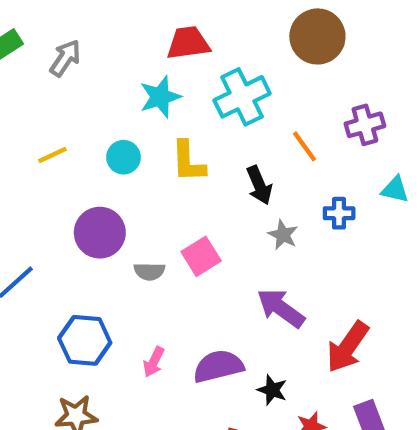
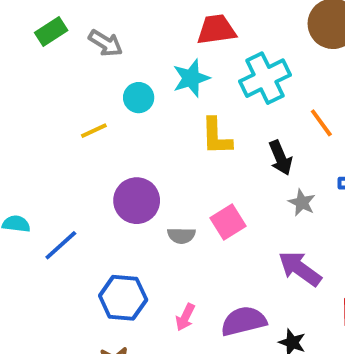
gray arrow: (65, 58) -> (106, 43), turned 88
cyan circle: (124, 157) -> (139, 98), moved

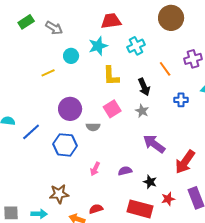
cyan cross: (265, 78) -> (136, 46), size x0.7
gray star: (302, 203) -> (142, 111), moved
pink square: (228, 222) -> (112, 109), moved
blue hexagon: (123, 298) -> (65, 145), moved
purple semicircle: (244, 321) -> (125, 171), size x0.6

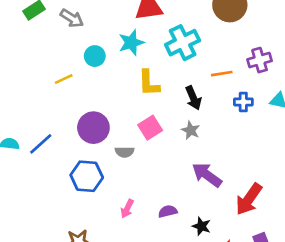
cyan cross: (136, 46) -> (183, 43), size x1.4
orange line: (165, 69) -> (222, 74), turned -63
blue cross: (181, 100) -> (243, 102), moved
blue line: (31, 132) -> (41, 144), moved

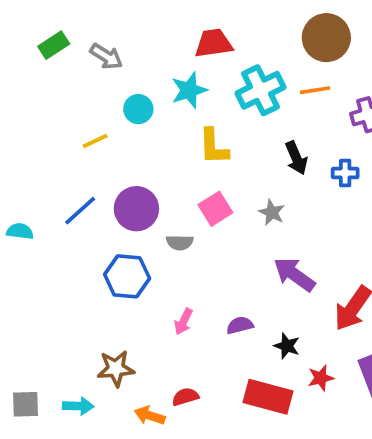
orange line: (222, 74) -> (315, 90), moved
black arrow: (193, 98) -> (296, 158), moved
blue line: (41, 144) -> (80, 211), moved

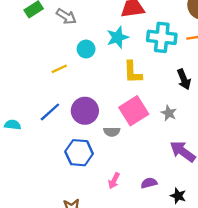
cyan cross: (261, 90) -> (162, 37), turned 32
pink square: (215, 209) -> (134, 111), size x1.4

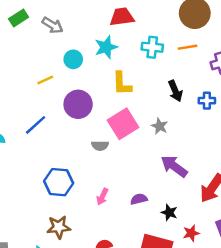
cyan cross: (162, 37) -> (152, 47), size x0.7
purple circle: (85, 111) -> (78, 104), moved
blue hexagon: (79, 153) -> (59, 182), moved

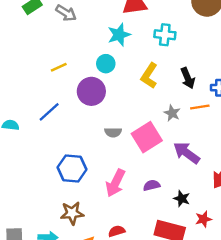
orange line: (187, 47) -> (200, 107), moved
cyan circle: (73, 59) -> (106, 64), moved
yellow L-shape: (122, 84) -> (149, 76), moved, turned 35
pink square: (123, 124) -> (147, 137), moved
pink arrow: (102, 197) -> (115, 183), size x1.6

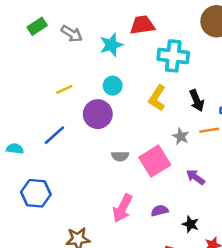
cyan star: (119, 35) -> (111, 45), moved
cyan cross: (165, 35) -> (173, 56), size x1.4
purple arrow: (187, 153) -> (195, 177), size x0.7
blue hexagon: (72, 168) -> (36, 193), moved

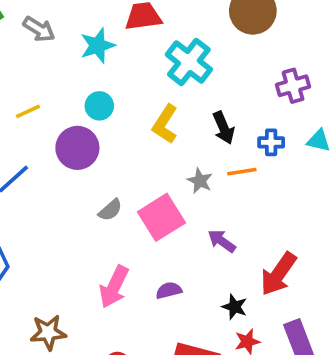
cyan cross: (173, 56) -> (189, 62), turned 32
gray semicircle: (120, 156) -> (110, 210), turned -42
black star: (191, 224) -> (235, 307), moved

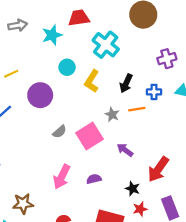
gray arrow: (39, 29) -> (18, 25), turned -42
cyan circle: (99, 106) -> (67, 67), moved
black arrow: (224, 128) -> (126, 83), turned 48

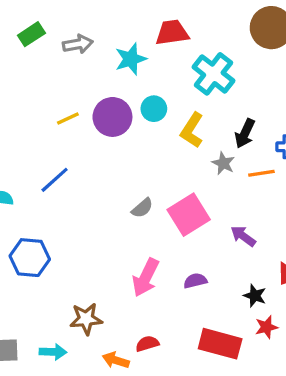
purple circle: (40, 95) -> (112, 117), moved
gray star: (112, 115) -> (223, 163), moved

